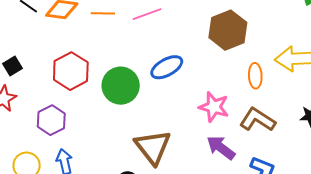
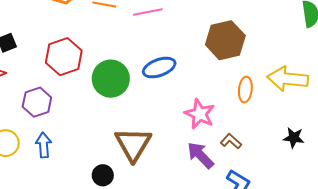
brown L-shape: (257, 120) -> (231, 141), moved, size x0.6

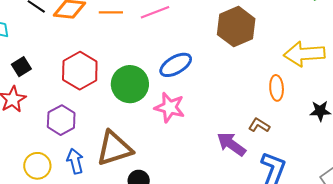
orange ellipse: (245, 89) -> (277, 88), moved
pink star: (200, 114) -> (170, 107), moved
brown triangle: (133, 144) -> (114, 148), moved, turned 51

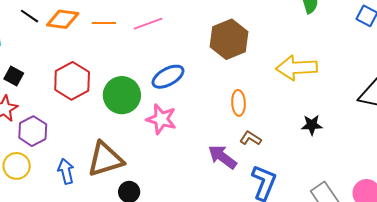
black square: (21, 67) -> (14, 76), turned -30
orange ellipse: (277, 88) -> (238, 103), moved
purple hexagon: (61, 120) -> (33, 131), moved
yellow circle: (37, 166) -> (17, 166), moved

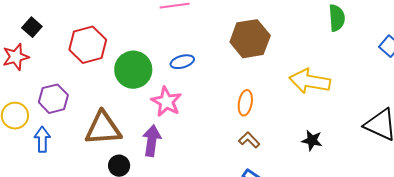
blue ellipse: (168, 77) -> (182, 62), size x0.7
purple hexagon: (33, 131) -> (53, 99), moved
purple arrow: (222, 157) -> (152, 141), moved, turned 48
blue arrow: (66, 171) -> (42, 139), moved

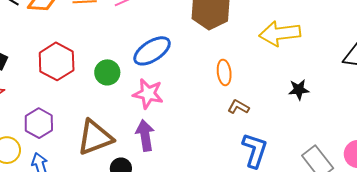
blue ellipse: (182, 62) -> (152, 51), size x1.6
green circle: (133, 70) -> (107, 72), size x0.7

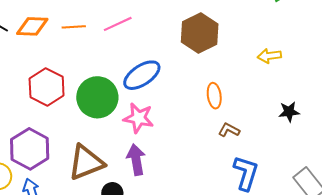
yellow arrow: (280, 33) -> (269, 56), size x0.6
green circle: (107, 72) -> (97, 97), size x1.6
purple hexagon: (39, 123) -> (30, 149), size x1.4

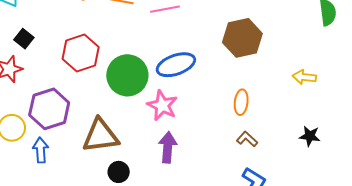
purple arrow: (136, 160) -> (168, 147), moved

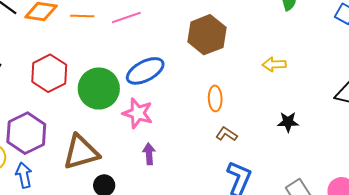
purple arrow: (168, 147) -> (149, 154), size x0.7

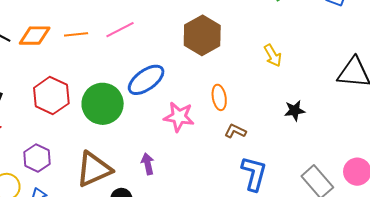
yellow arrow: (274, 64) -> (273, 55), turned -110
pink star: (138, 113) -> (179, 117), moved
purple hexagon: (26, 133) -> (37, 158), size x0.7
purple arrow: (149, 154) -> (148, 164), moved

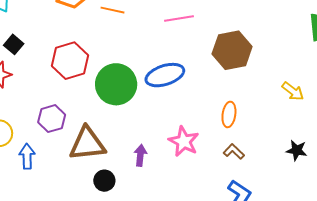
pink line: (120, 30) -> (179, 18), moved
yellow arrow: (273, 55) -> (293, 91), turned -40
pink star: (179, 117) -> (184, 141), moved
purple hexagon: (37, 158) -> (52, 119), moved

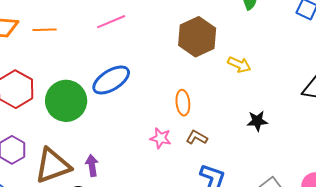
brown hexagon: (232, 50) -> (197, 37), moved
pink star: (184, 141) -> (161, 138), moved, size x0.7
purple arrow: (140, 155) -> (92, 165), moved

